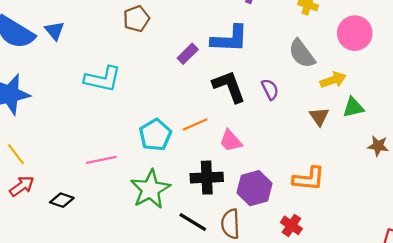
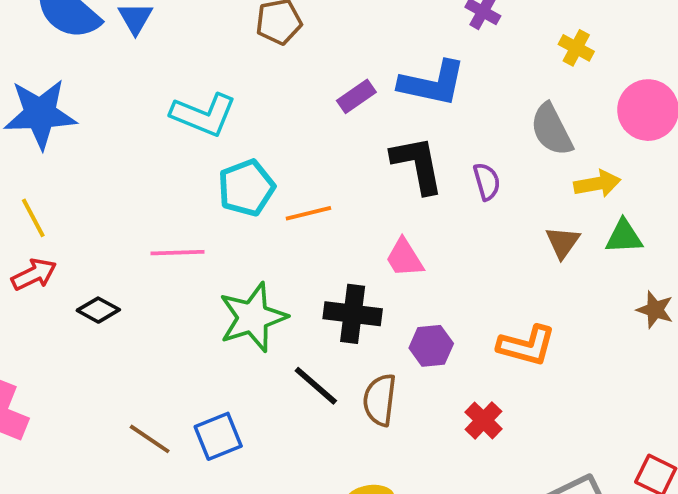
orange line: (195, 125) -> (308, 213), moved
cyan pentagon: (155, 135) -> (246, 188), moved
purple hexagon: (254, 188) -> (431, 346), size x0.7

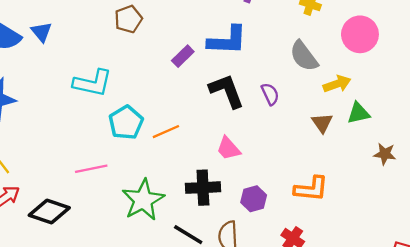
black diamond: (98, 310) -> (49, 211), size x1.6

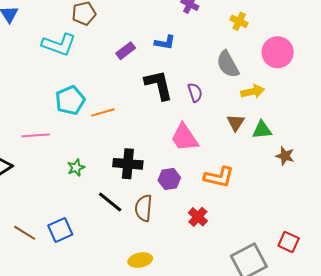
blue L-shape: (227, 40) -> (165, 42), size x0.6
cyan L-shape: (93, 83) -> (59, 45), moved
green triangle: (358, 113) -> (262, 130), moved
pink trapezoid: (228, 149) -> (184, 138), moved, size x1.4
green star: (143, 200) -> (76, 168), size x0.5

